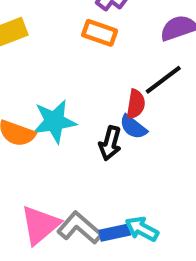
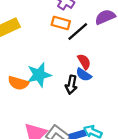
black line: (163, 80) -> (78, 31), moved
red semicircle: (136, 104) -> (84, 62), turned -35

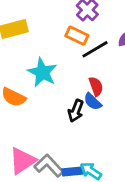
cyan star: (39, 75) -> (42, 72), moved, turned 30

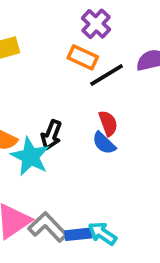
cyan star: (42, 72) -> (30, 157), moved
black arrow: (76, 111) -> (51, 135), moved

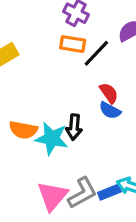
black arrow: (51, 135) -> (74, 127), moved
gray L-shape: (48, 227) -> (82, 193), turned 120

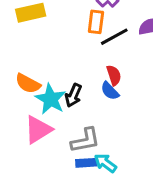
orange rectangle: (73, 44) -> (96, 22), turned 70
gray L-shape: (82, 193) -> (85, 140), moved
pink triangle: (52, 196) -> (38, 130), moved

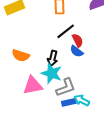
black line: (114, 37) -> (66, 31), moved
cyan star: (51, 99) -> (52, 73), moved
pink triangle: (38, 130) -> (33, 85), turned 30

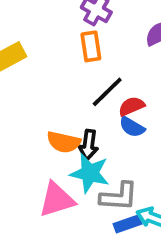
red semicircle: (78, 40) -> (132, 106), turned -80
orange semicircle: (21, 55) -> (64, 142), moved
gray L-shape: (66, 87) -> (119, 196), turned 30

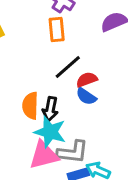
orange semicircle: (64, 142) -> (30, 106), turned 76
pink triangle: (57, 200) -> (44, 155), moved

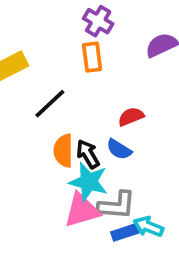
black line: (68, 67) -> (50, 104), moved
blue semicircle: (86, 96) -> (119, 149), moved
black arrow: (50, 109) -> (88, 154), turned 140

